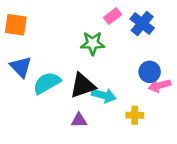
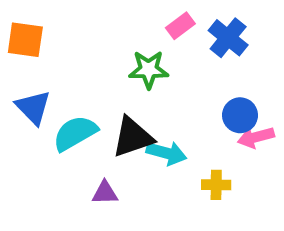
purple triangle: (79, 120) -> (105, 193), moved

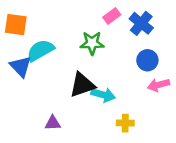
blue circle: (240, 115) -> (147, 60), moved
cyan semicircle: (75, 133) -> (40, 50), moved
yellow cross: (216, 185) -> (125, 123), moved
purple triangle: (105, 193) -> (53, 123), moved

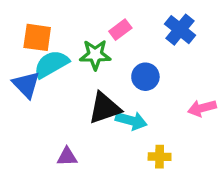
pink rectangle: (112, 16) -> (120, 30), moved
orange square: (16, 25) -> (37, 37), moved
green star: (92, 43) -> (95, 55), moved
blue circle: (147, 60) -> (145, 77), moved

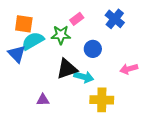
yellow cross: (160, 157) -> (102, 100), size x1.6

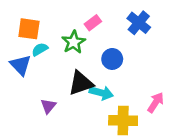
green star: (61, 35) -> (74, 42), turned -30
cyan semicircle: (33, 41) -> (40, 49), size x0.6
pink arrow: (129, 69) -> (156, 102), moved, turned 138
purple triangle: (43, 100) -> (48, 106), moved, turned -48

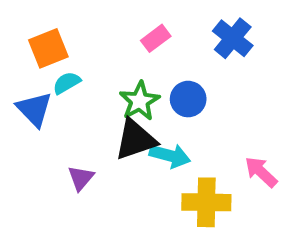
orange square: (29, 29) -> (48, 48), turned -30
green star: (74, 42) -> (140, 101), moved
pink arrow: (156, 102) -> (261, 172), turned -80

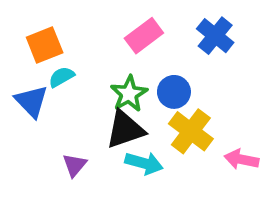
pink rectangle: (156, 38) -> (144, 36), size x1.4
cyan arrow: (170, 156) -> (144, 163), moved
pink arrow: (261, 172) -> (241, 159), turned -32
yellow cross: (206, 202) -> (191, 131), moved, turned 36

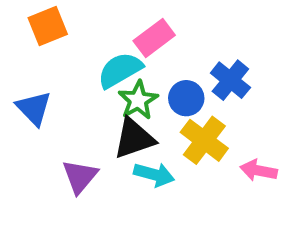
blue cross: (215, 36) -> (230, 80), moved
orange square: (45, 45) -> (48, 26), moved
cyan semicircle: (61, 77) -> (120, 70), moved, size x1.6
purple triangle: (75, 165) -> (80, 176), size x1.4

